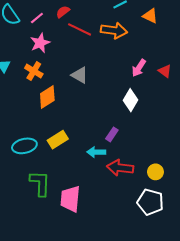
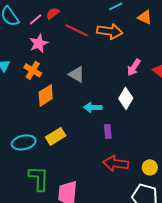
red semicircle: (63, 12) -> (53, 13), moved
purple rectangle: (112, 134) -> (108, 131), turned -40
cyan arrow: (96, 152) -> (93, 107), moved

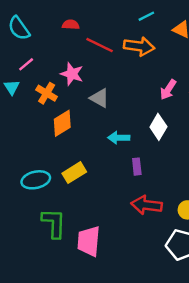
red semicircle: (53, 13) -> (71, 25), turned 40
pink line: (36, 19) -> (26, 64), moved
pink star: (39, 43) -> (72, 74), moved, turned -30

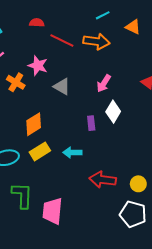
pink arrow: (168, 90) -> (104, 83), moved
orange diamond: (62, 123) -> (34, 124), moved
cyan arrow: (119, 138) -> (72, 152), moved
purple rectangle: (137, 167) -> (91, 123), moved

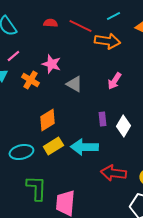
red line: (62, 40) -> (80, 26), moved
white diamond: (113, 112) -> (123, 126), moved
cyan arrow: (72, 152) -> (84, 147), size x1.5

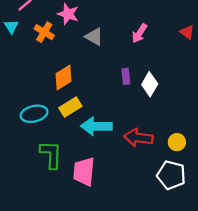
cyan arrow: (84, 147) -> (96, 126), moved

